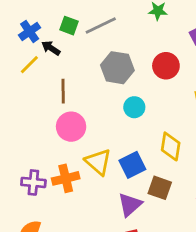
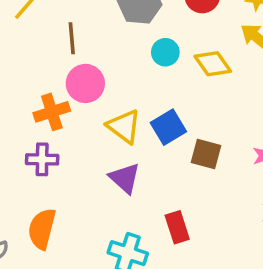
yellow diamond: (171, 146) -> (213, 64), moved, turned -40
orange cross: (66, 178) -> (52, 112), moved
purple triangle: (130, 205) -> (125, 178), moved, turned -32

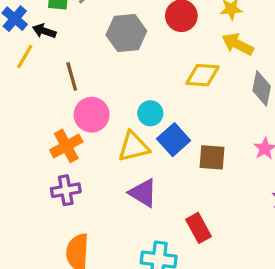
cyan circle: (165, 52) -> (150, 113), moved
yellow diamond: (213, 64) -> (202, 75), turned -40
yellow triangle: (124, 126) -> (134, 147), turned -40

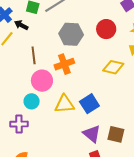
cyan circle: (150, 113) -> (32, 101), moved
orange cross: (66, 146) -> (64, 64), moved
brown square: (212, 157) -> (116, 134), moved
purple triangle: (143, 193) -> (92, 134), moved

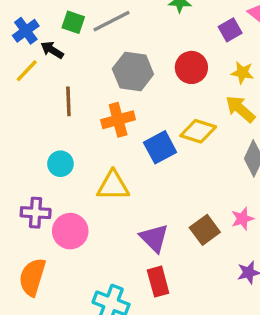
pink circle: (42, 81) -> (70, 231), moved
cyan circle: (32, 101) -> (60, 164), moved
blue square: (89, 104) -> (160, 147), moved
brown square: (116, 134) -> (205, 230), moved, turned 36

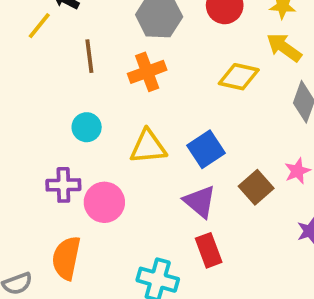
blue square: (160, 147) -> (206, 149), moved

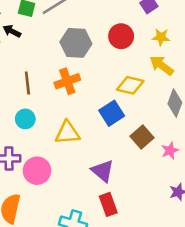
brown line: (89, 56) -> (27, 83), moved
blue square: (206, 149) -> (112, 113), moved
brown square: (256, 187) -> (142, 137), moved

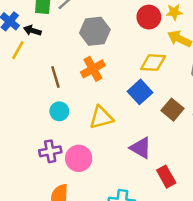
red circle: (121, 36) -> (149, 17), moved
red rectangle: (108, 204) -> (166, 177), moved

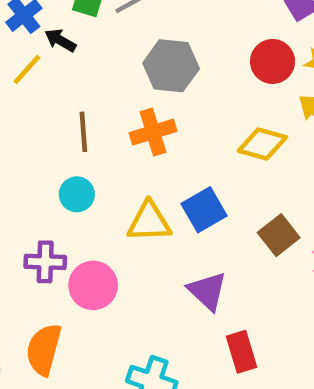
blue square: (140, 92) -> (204, 210), moved

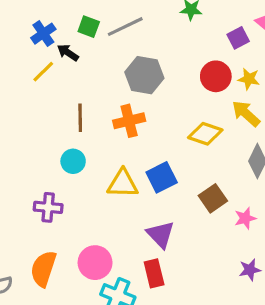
pink circle: (93, 285) -> (95, 263), moved
red rectangle: (242, 352) -> (154, 273), moved

